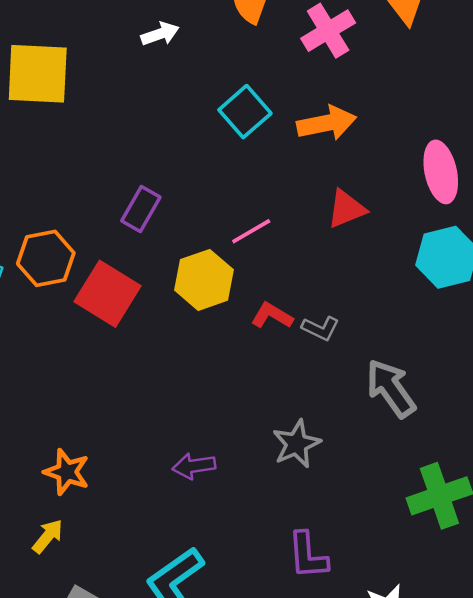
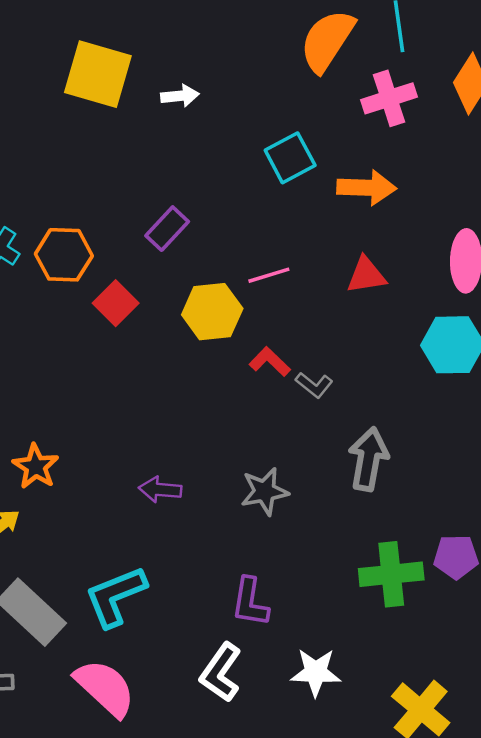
white arrow: (160, 34) -> (180, 96), moved
red square: (108, 294) -> (116, 303), size x0.7
gray arrow: (391, 388) -> (368, 459), turned 32

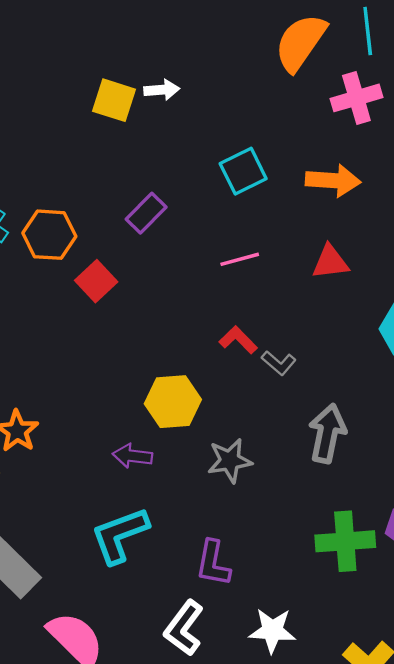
yellow square: (98, 74) -> (114, 100), moved, size x0.7
cyan square: (290, 158) -> (243, 171), moved
yellow hexagon: (212, 312) -> (173, 402), moved
cyan L-shape: (115, 596) -> (120, 535), moved

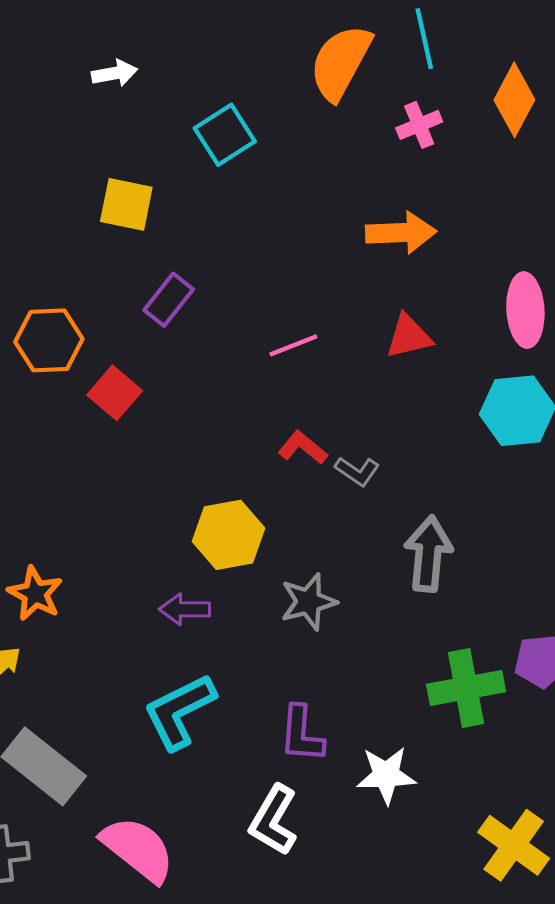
white arrow: (162, 90) -> (115, 73), moved
pink cross: (356, 98) -> (419, 125), size x0.7
yellow square: (114, 100) -> (126, 204), moved
cyan square: (243, 171) -> (225, 135), moved
white star: (272, 630) -> (386, 775), moved

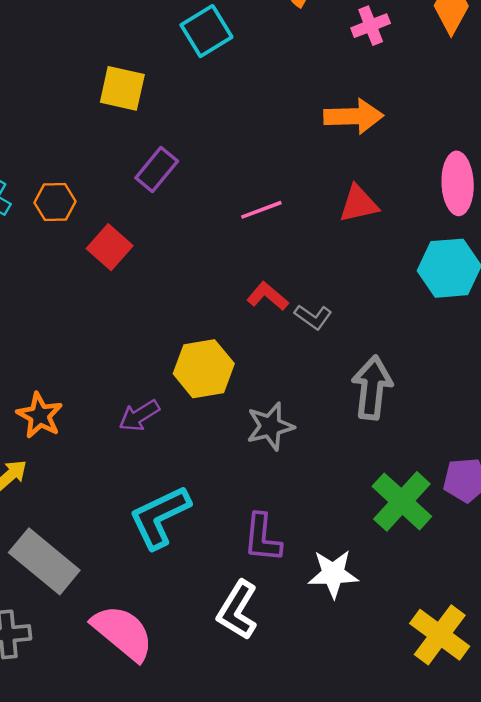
orange hexagon: (49, 340) -> (55, 202), size x0.7
purple arrow: (185, 609) -> (139, 416), moved, turned -33
green cross: (466, 688) -> (402, 501), turned -38

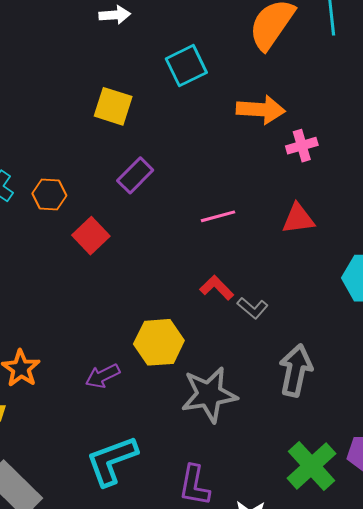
pink cross: (371, 26) -> (302, 146), moved
orange arrow: (354, 116) -> (261, 110), moved
gray star: (270, 426) -> (209, 395), size x1.4

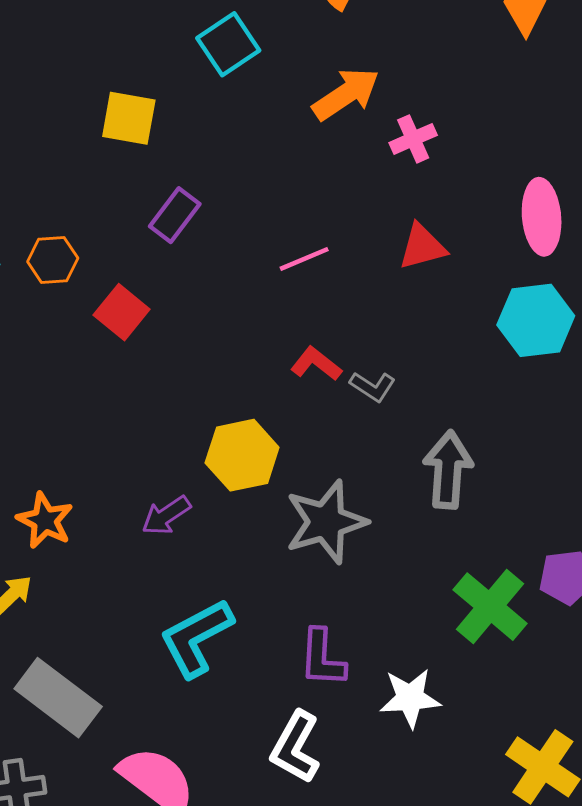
orange arrow: (261, 110) -> (346, 94), turned -30

